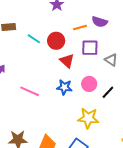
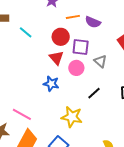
orange line: (80, 28) -> (73, 17), moved
red circle: (56, 41) -> (61, 37), moved
pink circle: (89, 84) -> (76, 68), moved
pink line: (30, 91) -> (22, 114), moved

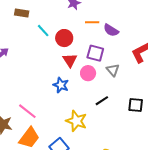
red circle: (61, 37) -> (64, 38), moved

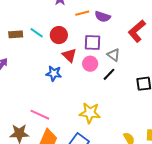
brown rectangle: (22, 13) -> (16, 34), moved
blue star: (61, 85) -> (54, 74), moved
black line: (102, 101) -> (109, 74), moved

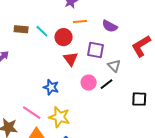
orange line: (82, 13) -> (80, 22), moved
pink circle: (90, 64) -> (89, 83), moved
blue star: (54, 74) -> (51, 87), moved
yellow star: (90, 113) -> (59, 117), moved

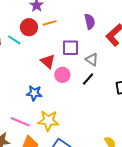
purple semicircle: (110, 26) -> (90, 22), moved, turned -119
red circle: (64, 37) -> (29, 27), moved
pink circle: (89, 83) -> (62, 75), moved

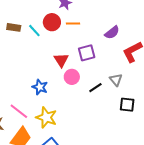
purple semicircle: (90, 22) -> (112, 32), turned 49
purple square: (70, 48) -> (87, 53), turned -30
gray triangle: (92, 60) -> (116, 80), moved

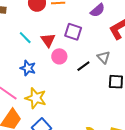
cyan line: (34, 31) -> (25, 38), moved
purple square: (87, 53) -> (73, 32), turned 36

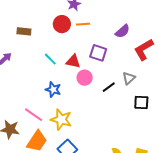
red triangle: (48, 40) -> (73, 61), turned -42
gray triangle: (104, 57) -> (129, 78), turned 32

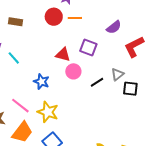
cyan line: (50, 59) -> (14, 58), moved
black square: (141, 103) -> (130, 89), moved

